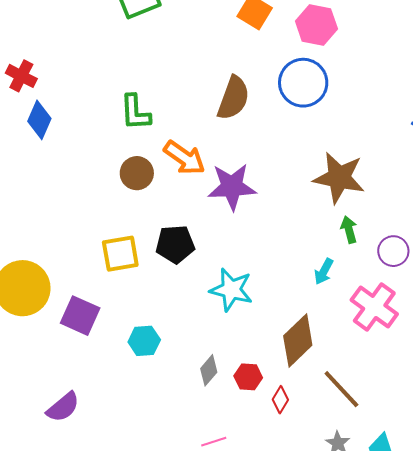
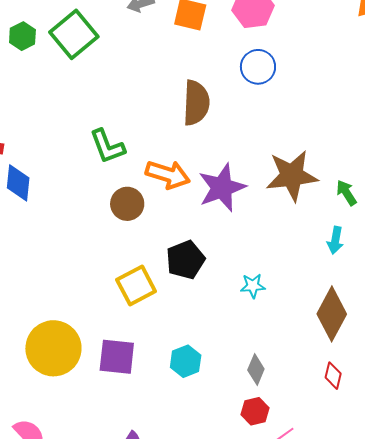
blue circle: (303, 83) -> (258, 67), size x0.7
brown star: (339, 178) -> (292, 176), moved
cyan star: (231, 290) -> (253, 286), size x0.6
red hexagon: (248, 377) -> (255, 411), moved

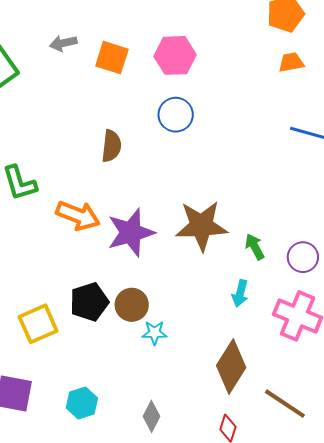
brown semicircle: (196, 103) -> (111, 146), size x0.7
brown circle: (127, 204) -> (132, 305), moved

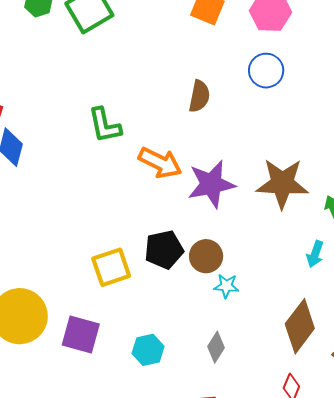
gray diamond: (151, 416) -> (216, 347), moved

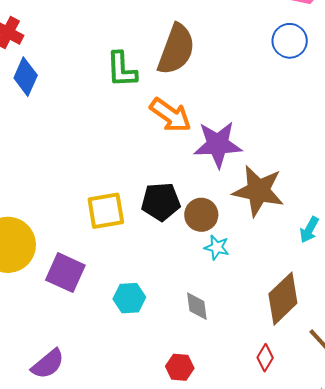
brown semicircle: (199, 96) -> (176, 49), moved, size x1.6
brown star: (282, 183) -> (258, 191), moved
gray diamond: (216, 347) -> (197, 306), turned -48

